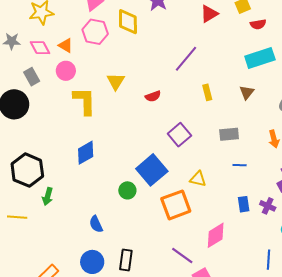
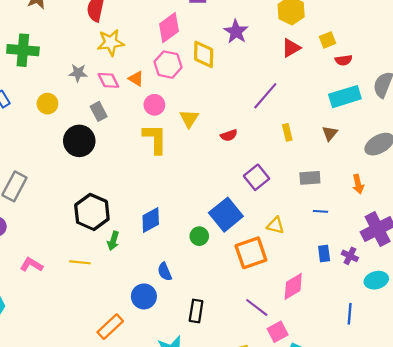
pink circle: (66, 71) -> (154, 105), moved
blue diamond: (86, 153) -> (151, 220), moved
blue circle: (92, 262) -> (144, 296), moved

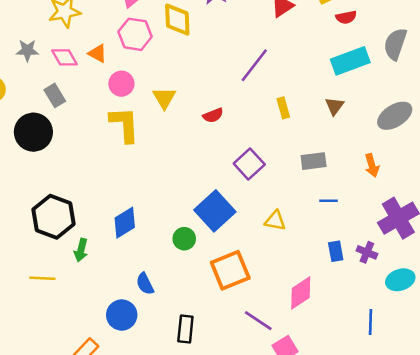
orange square: (251, 253) -> (230, 270), moved

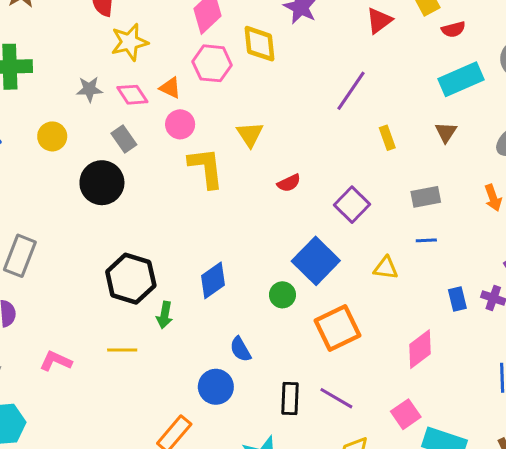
pink circle: (121, 84) -> (180, 124), moved
red semicircle: (213, 115) -> (289, 183), moved
blue line: (329, 201) -> (426, 240), moved
purple line: (258, 321) -> (336, 398), moved

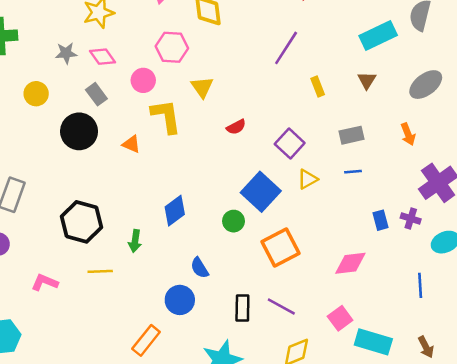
pink hexagon: (212, 63) -> (172, 47), moved
orange triangle: (170, 88) -> (131, 144), moved
yellow triangle: (386, 268) -> (308, 179), moved, turned -35
black hexagon: (131, 279) -> (82, 222), moved
pink diamond: (420, 349) -> (350, 263), turned 32

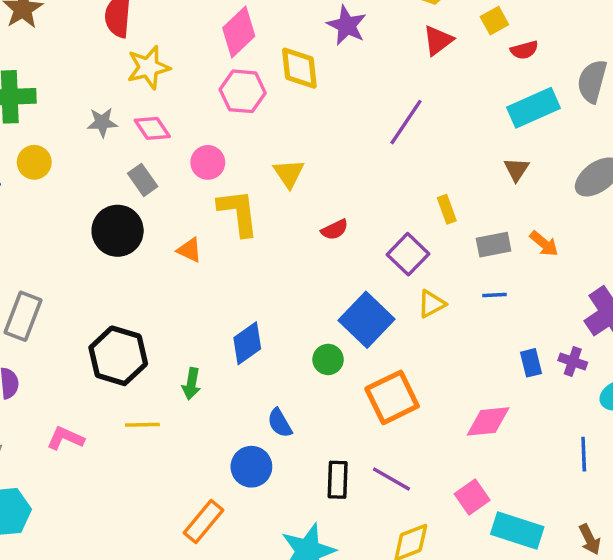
pink hexagon: (172, 47) -> (243, 91), moved
yellow rectangle: (318, 87) -> (447, 209), moved
yellow circle: (36, 94) -> (34, 162), moved
orange arrow: (408, 134) -> (544, 244), moved, turned -30

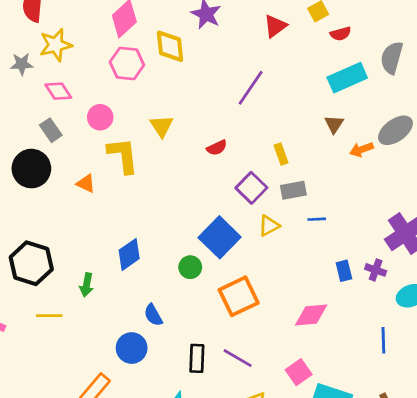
gray star: (102, 122) -> (22, 64), moved
red semicircle: (335, 230) -> (217, 148), moved
orange arrow: (544, 244) -> (361, 149), moved, turned 120
gray rectangle: (494, 245) -> (293, 190), moved

